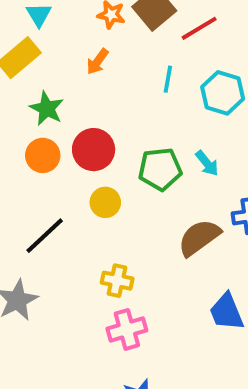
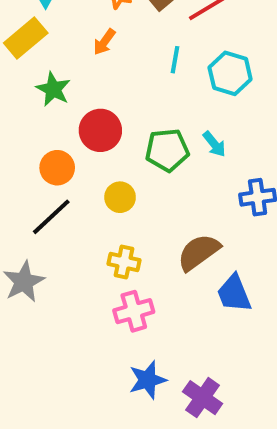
orange circle: (43, 155) -> (57, 168), moved
yellow circle: (105, 202) -> (120, 197), moved
brown semicircle: (199, 238) -> (199, 252), moved

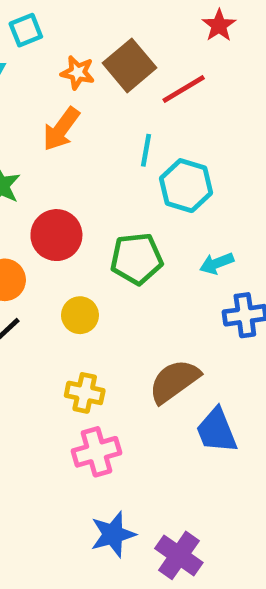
orange arrow: (104, 42) -> (61, 129), size x1.4
cyan hexagon: (230, 73) -> (186, 186), moved
cyan arrow: (214, 144) -> (217, 263), moved, turned 108

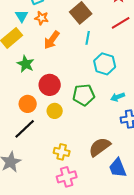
orange star: (78, 73) -> (42, 18), moved
red line: (184, 89) -> (121, 23), moved
cyan line: (146, 150) -> (88, 38), moved
yellow circle: (80, 315) -> (55, 111), moved

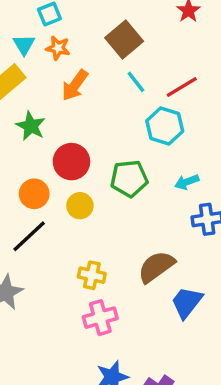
red line: (121, 23) -> (182, 87), moved
cyan line: (88, 38) -> (136, 82), turned -48
blue trapezoid: (118, 168) -> (187, 302), turned 60

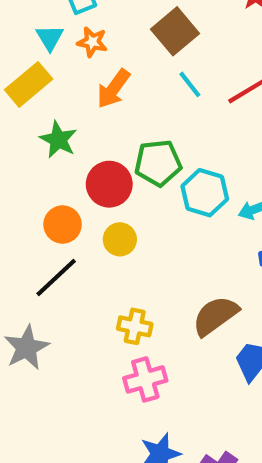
cyan hexagon: (165, 126) -> (205, 193), moved
green pentagon: (129, 179) -> (158, 163), moved

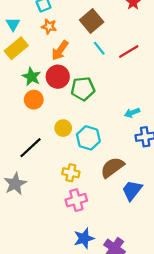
cyan triangle: (50, 38) -> (13, 24), moved
red circle: (109, 184) -> (58, 77), moved
cyan hexagon: (205, 193) -> (88, 138), moved
orange circle: (63, 224) -> (34, 100), moved

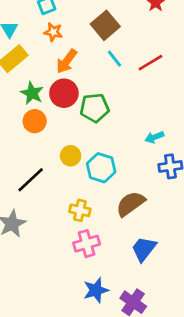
blue trapezoid: (132, 190) -> (144, 249), moved

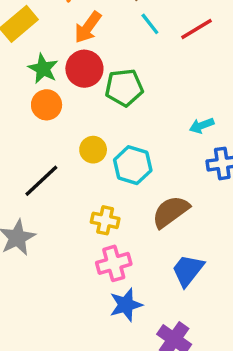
blue star: (96, 290) -> (126, 305), moved

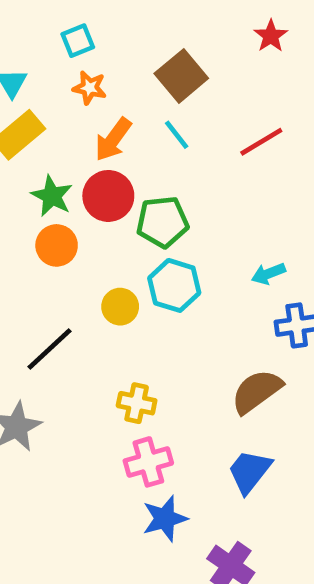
cyan line: (150, 24) -> (177, 135), moved
cyan hexagon: (133, 165) -> (174, 285), moved
brown semicircle: (171, 212) -> (257, 391), moved

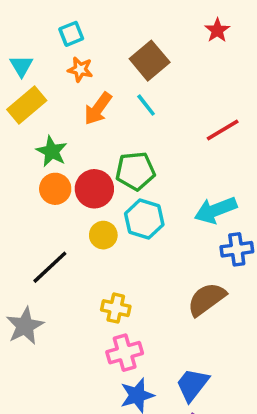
red line: (261, 142) -> (223, 130), moved
red circle: (108, 196) -> (94, 189), moved
cyan arrow: (268, 274) -> (215, 210), size x1.6
blue trapezoid: (250, 471) -> (192, 385), moved

